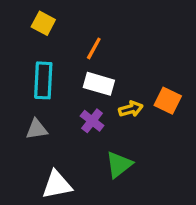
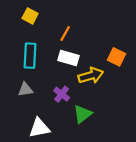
orange square: (168, 101) -> (116, 57), moved
yellow arrow: (131, 109) -> (91, 76), size x1.5
purple cross: (92, 121) -> (62, 94), moved

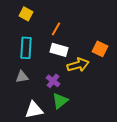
green triangle: (83, 114) -> (60, 101), moved

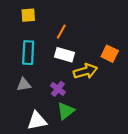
yellow square: (26, 14) -> (28, 15), turned -32

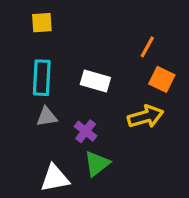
orange line: (61, 32) -> (147, 47), moved
yellow arrow: (85, 71) -> (146, 117), moved
gray triangle: (24, 84) -> (47, 117), moved

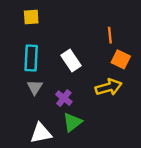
orange line: (147, 47) -> (110, 35), turned -35
white rectangle: (95, 81) -> (71, 61), turned 40
gray triangle: (47, 117) -> (35, 87), turned -49

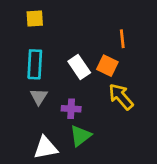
orange square: (121, 59) -> (107, 66), moved
yellow arrow: (109, 87) -> (121, 97), turned -115
purple cross: (64, 98) -> (71, 109), turned -35

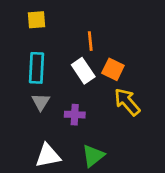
orange line: (122, 39) -> (90, 41), moved
green triangle: (81, 136) -> (93, 156), moved

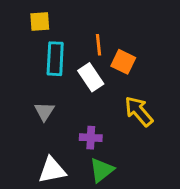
cyan rectangle: (36, 68) -> (55, 59), moved
orange square: (113, 69) -> (123, 62), moved
purple cross: (75, 115) -> (91, 138), moved

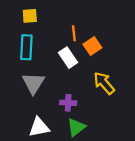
cyan rectangle: (55, 59) -> (26, 47), moved
orange square: (123, 62) -> (92, 46), turned 30
gray triangle: (44, 111) -> (33, 83), size x1.5

